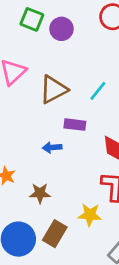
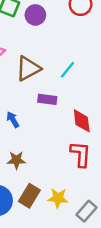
blue arrow: (52, 147) -> (13, 120), moved, turned 63
yellow star: (90, 215) -> (58, 198), moved

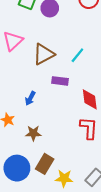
blue arrow: (13, 120) -> (30, 98), turned -120
yellow star: (58, 198) -> (64, 178), moved

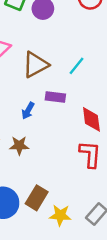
blue arrow: (30, 98) -> (28, 111), moved
brown star: (33, 133) -> (19, 146), moved

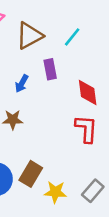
purple rectangle: (55, 97) -> (50, 69), turned 72

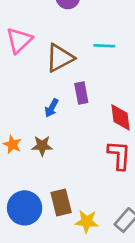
cyan line: (72, 37) -> (104, 46), moved, turned 54
brown rectangle: (31, 174) -> (61, 203), turned -45

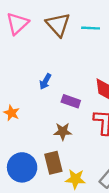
brown triangle: (60, 58) -> (58, 25), moved, turned -44
purple rectangle: (81, 93) -> (71, 101), moved, turned -60
brown star: (42, 146) -> (63, 131), moved

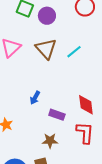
cyan line: (91, 28) -> (74, 52), turned -42

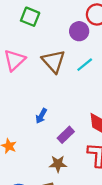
purple circle: (47, 16) -> (79, 31), moved
purple rectangle: (57, 115) -> (66, 135), turned -63

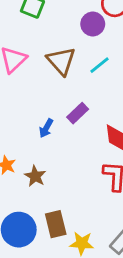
purple rectangle: (66, 135) -> (78, 113), moved
brown star: (58, 164) -> (35, 176), moved, turned 30

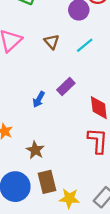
brown triangle: (61, 61) -> (52, 42), size x0.6
brown star: (35, 176) -> (35, 150), moved

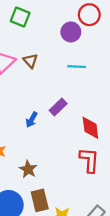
brown triangle: (52, 42) -> (30, 61), moved
cyan line: (85, 45) -> (77, 67), turned 42

